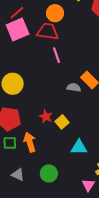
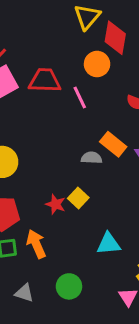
orange circle: (55, 13) -> (97, 64), moved
pink line: (57, 55) -> (80, 98), moved
yellow square: (62, 122) -> (78, 198), moved

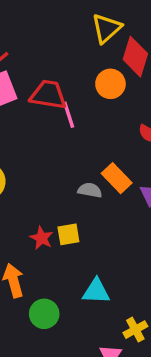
pink line: (80, 98) -> (69, 115), moved
yellow square: (78, 198) -> (68, 234), turned 30
green circle: (69, 286) -> (44, 314), moved

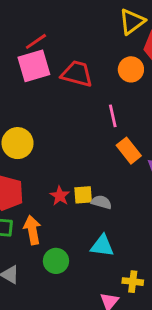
pink line: (69, 115) -> (113, 116), moved
gray semicircle: (90, 190) -> (101, 202), moved
yellow cross: (135, 330) -> (133, 282), turned 30

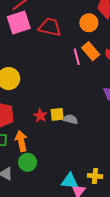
orange rectangle: (129, 151) -> (91, 51), moved
cyan triangle: (102, 246) -> (70, 181), moved
green circle: (56, 261) -> (28, 162), moved

